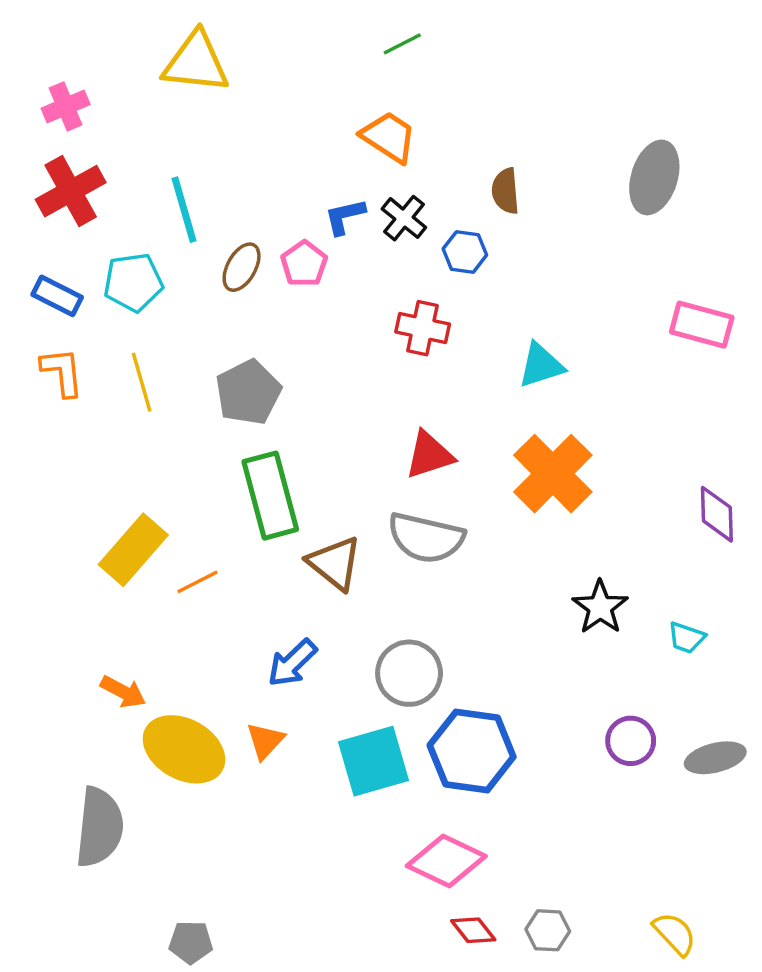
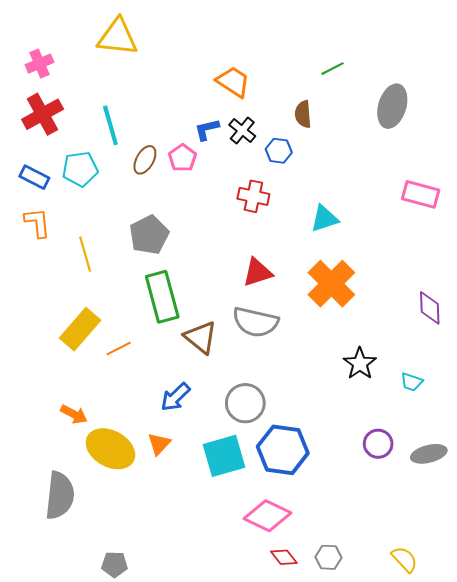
green line: (402, 44) -> (332, 69), moved
yellow line: (142, 382) -> (85, 254), moved

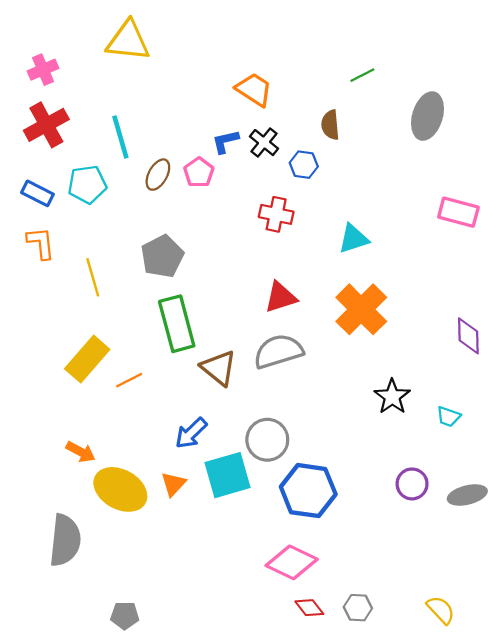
gray semicircle: (255, 322) -> (278, 351), turned 150
cyan square: (224, 456) -> (228, 475), moved

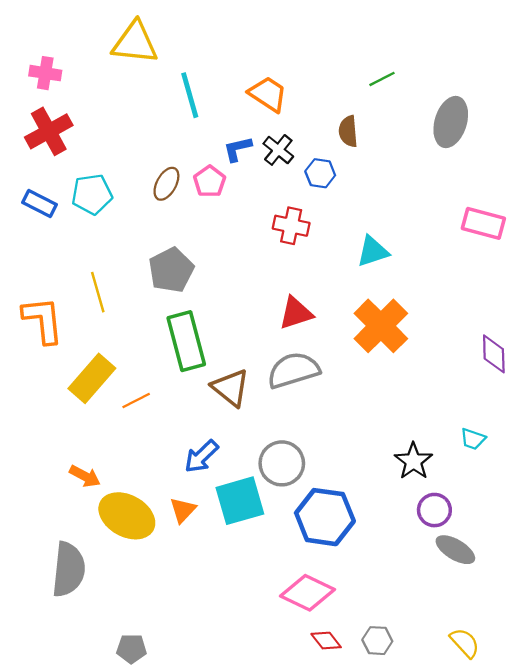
pink cross: (43, 70) -> (45, 73), turned 32
cyan line: (120, 137) -> (190, 95), moved
orange L-shape: (41, 243) -> (43, 320), moved, size x1.4
black star: (392, 397) -> (413, 461), moved
gray ellipse: (467, 495) -> (455, 550), moved, turned 45

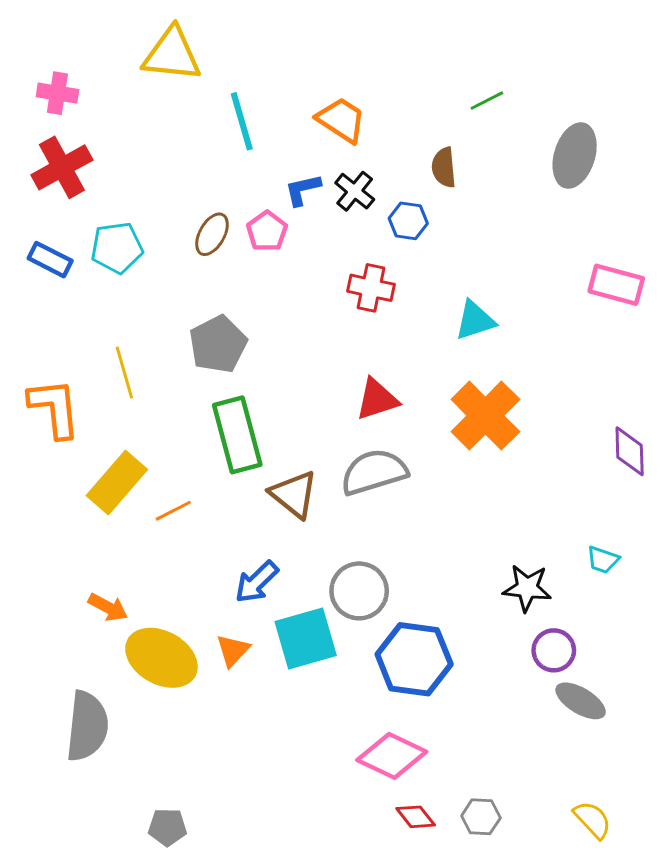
black star: (413, 461) -> (527, 588), turned -30

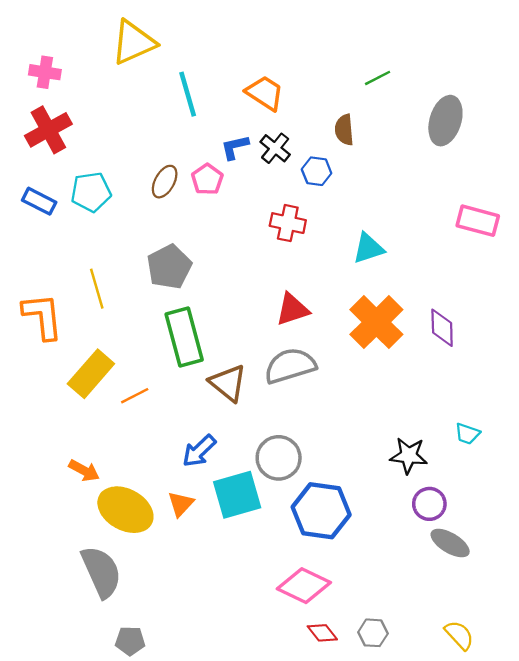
yellow triangle: (172, 54) -> (134, 42), turned -30
purple diamond: (630, 451) -> (442, 328), moved
gray semicircle: (87, 726) -> (101, 572), moved, turned -30

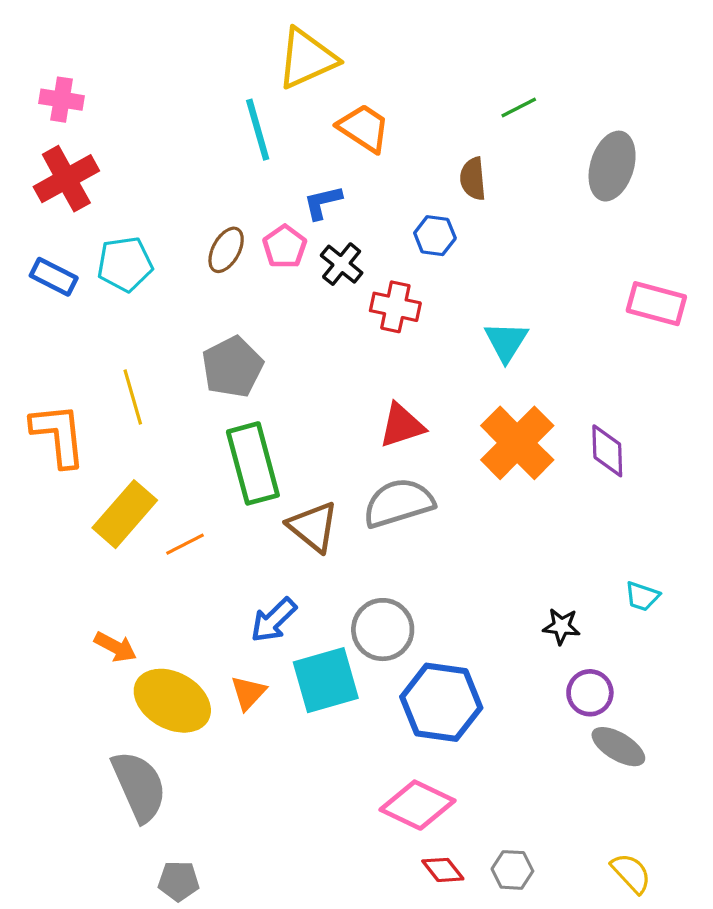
yellow triangle: (134, 42) -> (307, 58), moved
black cross: (275, 148) -> (342, 264), moved
cyan triangle: (368, 248) -> (506, 342), turned -40
black star: (409, 456) -> (561, 626), size x0.7

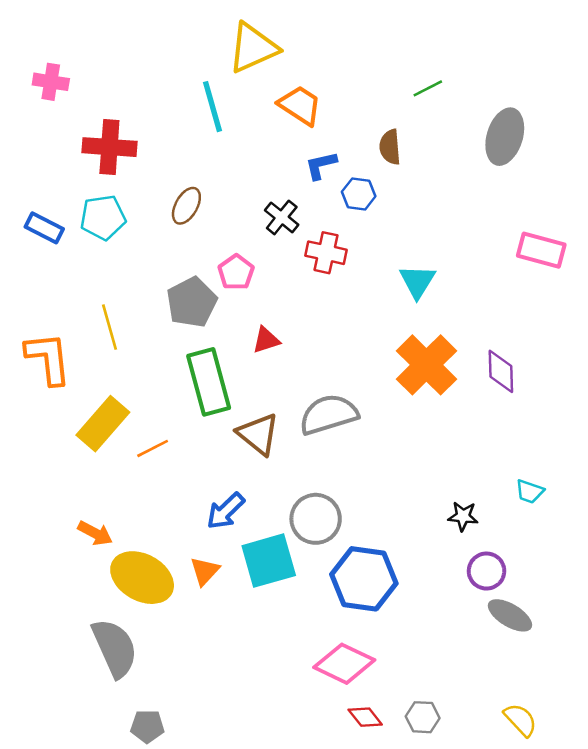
red cross: (66, 179) -> (109, 147), moved, turned 33
blue L-shape: (323, 202) -> (321, 165), moved
pink pentagon: (285, 247) -> (236, 272), moved
red triangle: (402, 425) -> (266, 340), moved, size x0.7

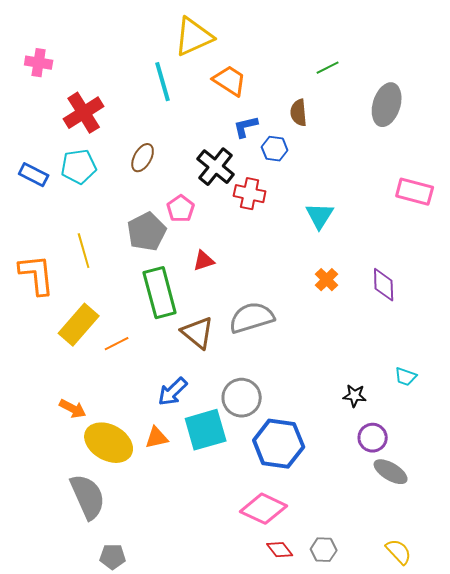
red cross: (109, 147) -> (84, 113), turned -36
black cross: (282, 217) -> (216, 167), size x1.4
orange cross: (426, 365) -> (327, 280), size x0.5
orange triangle: (205, 571) -> (157, 438), turned 35

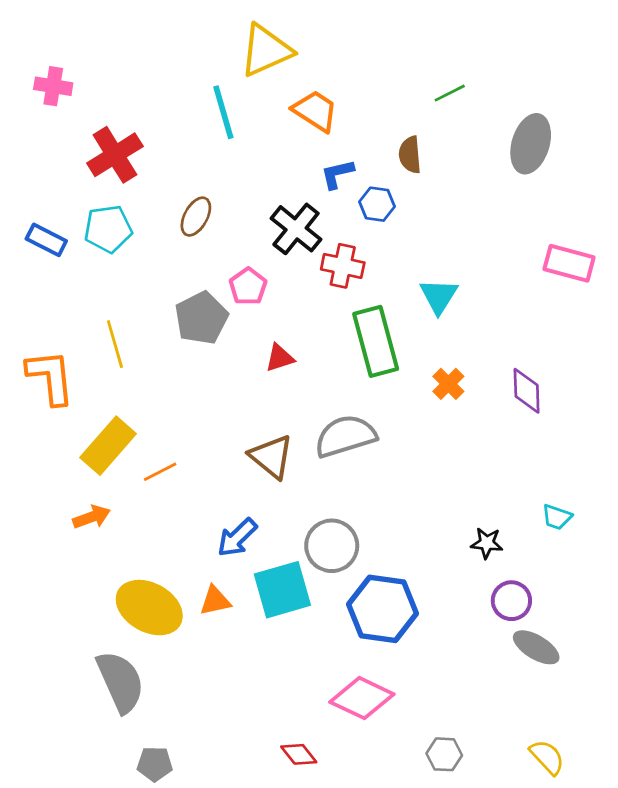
green rectangle: (160, 293) -> (376, 341), moved
orange arrow: (73, 409) -> (92, 517), moved, turned -48
red diamond: (280, 550) -> (299, 754), moved

